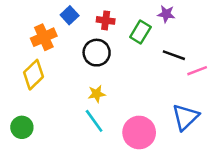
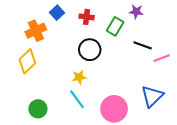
black circle: (97, 53) -> (90, 50), moved
green circle: (22, 127) -> (38, 109), moved

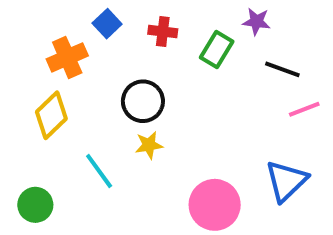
black line: (143, 45) -> (282, 69), moved
black circle: (90, 50) -> (143, 101), moved
cyan line: (77, 99) -> (99, 171), moved
green circle: (38, 109) -> (35, 205), moved

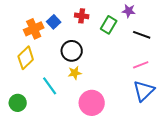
blue square: (107, 24) -> (54, 22), moved
pink line: (304, 109) -> (141, 65), moved
pink circle: (215, 205) -> (92, 103), moved

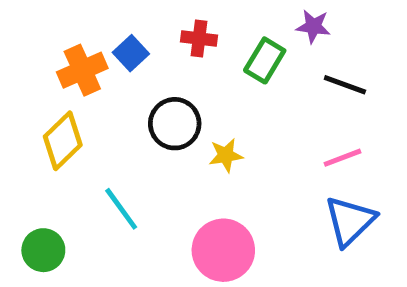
yellow star: (75, 73) -> (226, 155), moved

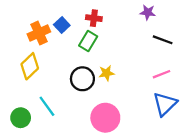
green rectangle: (265, 60) -> (88, 41), moved
black circle: (175, 124) -> (82, 79), moved
cyan line: (121, 209) -> (47, 106), moved

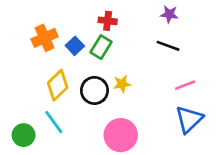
blue square: (62, 25) -> (75, 46), moved
black line: (163, 40) -> (168, 46), moved
yellow diamond: (30, 66) -> (58, 85), moved

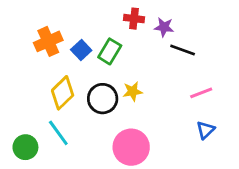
purple star: (169, 14) -> (164, 27), moved
red cross: (108, 21) -> (134, 19), moved
blue triangle: (189, 119) -> (205, 130), size x0.6

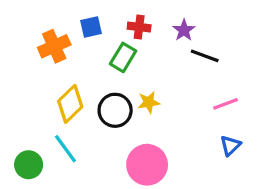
red cross: (134, 19) -> (139, 27), moved
purple star: (164, 27) -> (184, 30), turned 30
blue square: (81, 50) -> (91, 27), moved, turned 30

